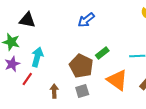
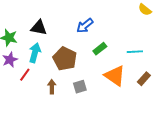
black triangle: (27, 20) -> (39, 28), moved
blue arrow: (86, 20) -> (85, 26), moved
brown pentagon: (81, 66) -> (65, 59), moved

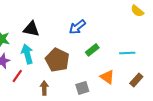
cyan arrow: (35, 53) -> (27, 54), turned -30
orange triangle: (115, 76) -> (107, 77), size x0.7
gray square: (80, 87) -> (82, 88), moved

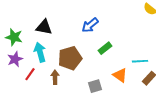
cyan line: (127, 53) -> (140, 61), moved
brown pentagon: (57, 60) -> (70, 58), turned 30
brown arrow: (44, 88) -> (55, 77), moved

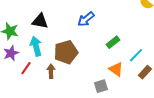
green rectangle: (105, 48) -> (113, 42), moved
cyan line: (140, 61) -> (136, 55), turned -42
gray square: (95, 86) -> (101, 86), moved

